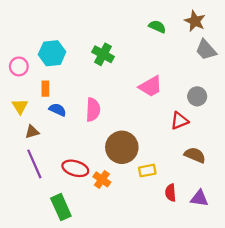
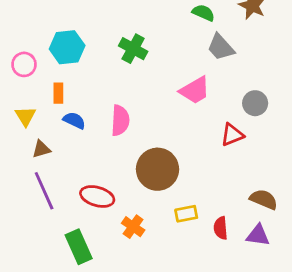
gray trapezoid: (206, 50) -> (221, 47), moved
brown semicircle: (195, 155) -> (264, 199), moved
yellow rectangle: (147, 171) -> (186, 214), moved
orange cross: (102, 179) -> (133, 227), moved

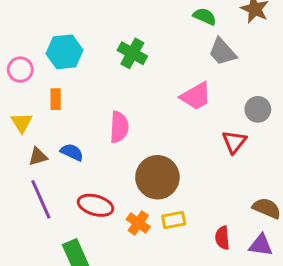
blue semicircle: (74, 120) -> (72, 152), moved
red triangle: (232, 135) -> (234, 142), turned -30
yellow rectangle: (186, 214) -> (174, 220), moved
orange cross: (133, 227) -> (138, 223), moved

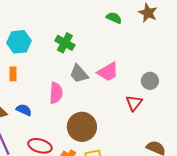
gray trapezoid: (222, 52) -> (79, 74), moved

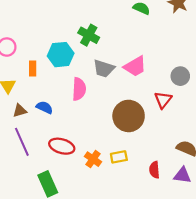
cyan hexagon: (19, 42) -> (61, 55), moved
gray trapezoid: (79, 74) -> (104, 69), turned -30
brown circle: (82, 127) -> (129, 116), moved

